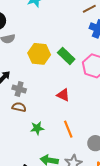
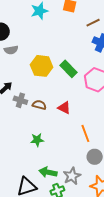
brown semicircle: (19, 107) -> (39, 105), moved
orange line: (68, 129) -> (85, 133), moved

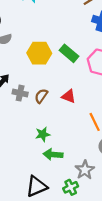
brown semicircle: (39, 105) -> (41, 96), turned -64
green arrow: (48, 172) -> (53, 154), moved

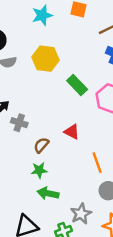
yellow hexagon: (39, 53) -> (46, 59), moved
brown semicircle: (41, 96) -> (41, 145), moved

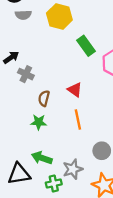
brown semicircle: (41, 145) -> (44, 98), turned -35
orange line: (97, 163) -> (78, 120), moved
green arrow: (48, 193) -> (42, 158), moved

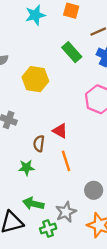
yellow hexagon: (59, 16) -> (35, 79), moved
green rectangle: (86, 46) -> (72, 52), moved
brown semicircle: (44, 98) -> (39, 144), moved

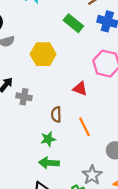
red triangle: (60, 131) -> (80, 89), moved
green arrow: (33, 204) -> (49, 163), moved

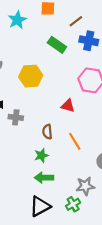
gray star: (92, 175) -> (85, 186), turned 30

